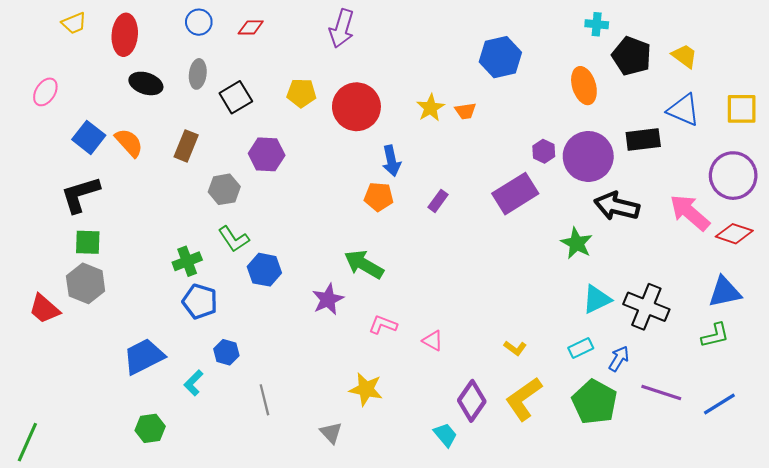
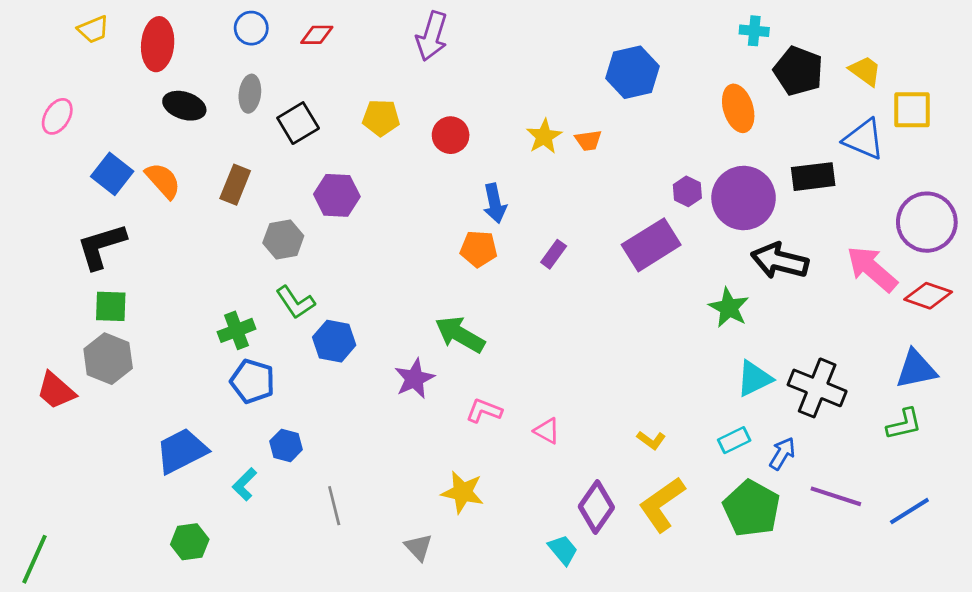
red circle: (356, 107) -> (451, 135), size x0.6
yellow square: (742, 109) -> (912, 110), moved

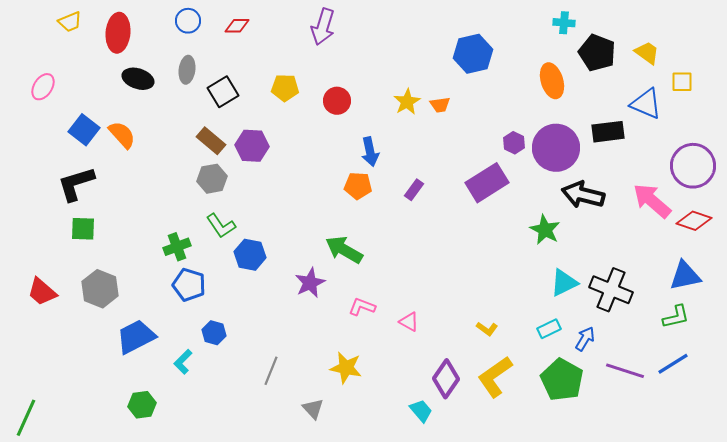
yellow square: (912, 110) -> (682, 82), size x0.7
brown rectangle: (235, 185) -> (211, 141), moved, turned -72
gray hexagon: (108, 359) -> (100, 289), moved
gray line: (334, 506) -> (271, 371), moved, turned 36
blue line: (909, 511) -> (673, 364), moved

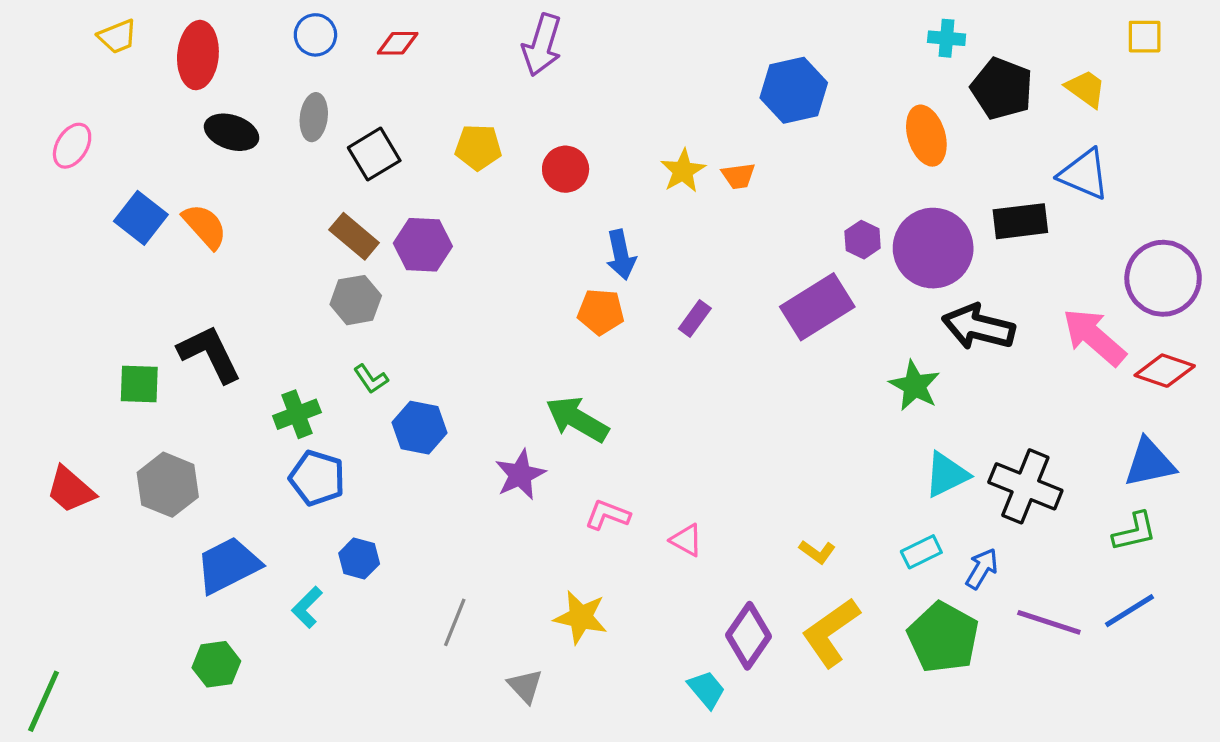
yellow square: (682, 82) -> (1145, 37), moved
black L-shape: (76, 184) -> (210, 354), moved, turned 81
green L-shape: (221, 226) -> (371, 379), size x0.7
green hexagon: (142, 405) -> (216, 664), moved

